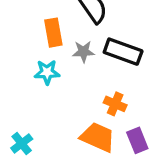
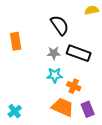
orange rectangle: (53, 33) -> (16, 41), moved
cyan star: (47, 72) -> (55, 75), moved

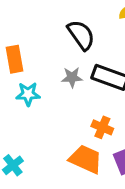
cyan star: (55, 75) -> (28, 94), moved

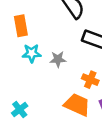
gray star: (72, 77) -> (58, 59), moved

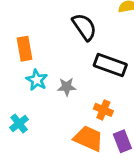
cyan star: (32, 53) -> (37, 80), turned 30
cyan cross: (20, 109) -> (19, 123), moved

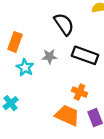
orange rectangle: (24, 49) -> (15, 42), turned 30
gray star: (67, 87) -> (49, 56), moved

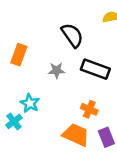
cyan star: (25, 68) -> (30, 103), moved

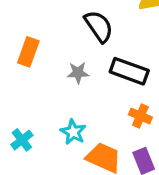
cyan star: (30, 103) -> (73, 132), moved
orange cross: (89, 109) -> (140, 116), moved

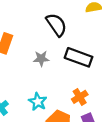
orange cross: (140, 116) -> (80, 97), moved, turned 35

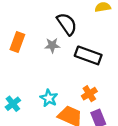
gray star: (41, 59) -> (52, 45), moved

